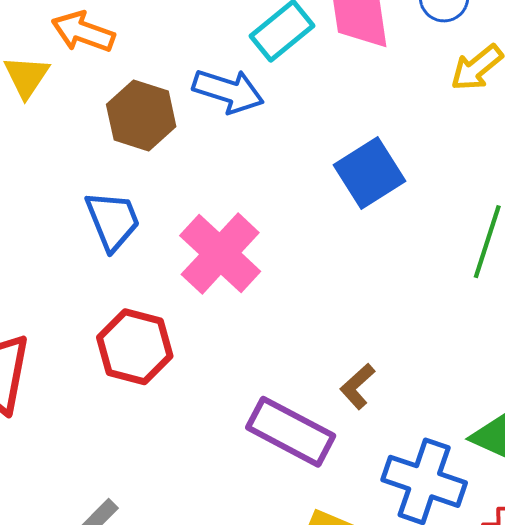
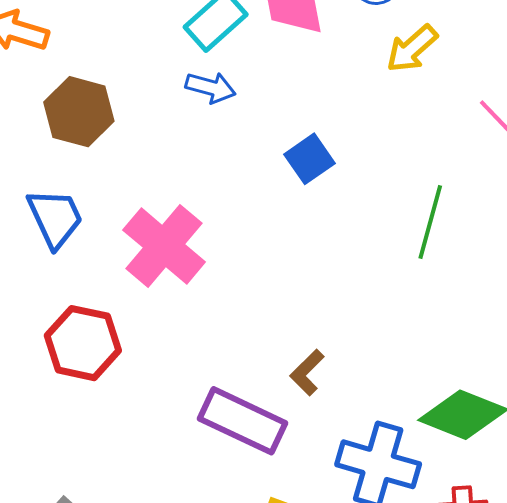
blue arrow: (228, 91) -> (211, 88), moved, size x0.7
blue square: (369, 173) -> (310, 159), size x0.7

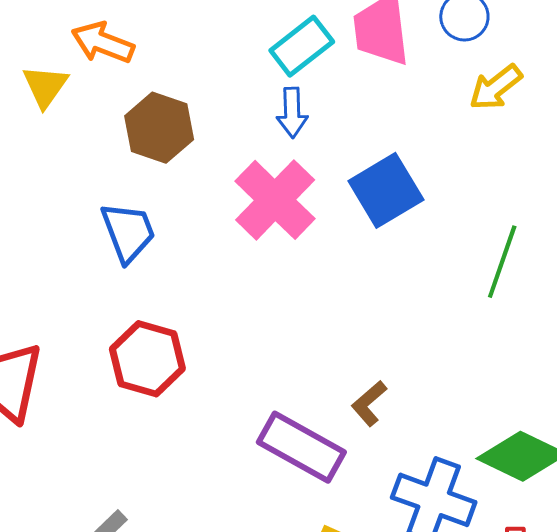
blue arrow: (211, 88) -> (292, 113), turned 69
blue square: (310, 159) -> (386, 190), size x1.5
pink cross: (164, 246) -> (275, 200), moved

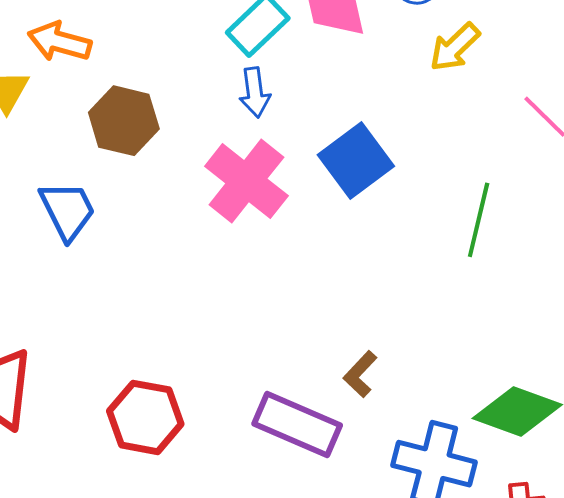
blue trapezoid: (128, 232) -> (67, 210), moved
red hexagon: (147, 359) -> (145, 417), moved

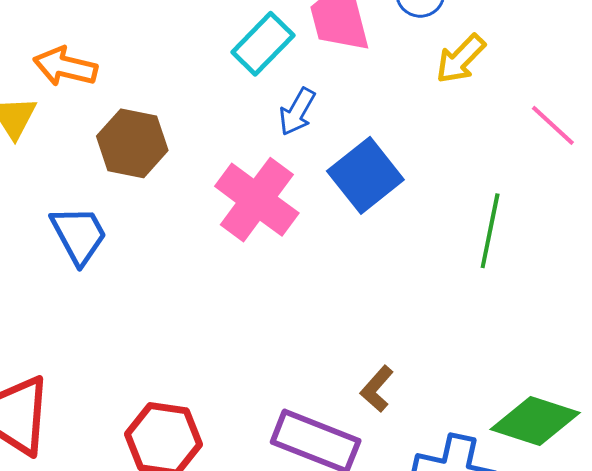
blue arrow: (255, 92) -> (297, 112), moved, turned 39

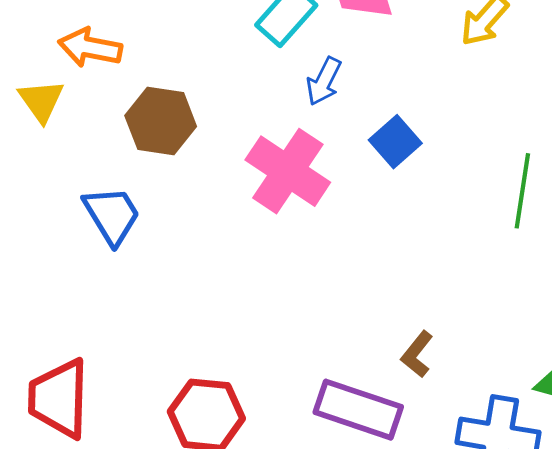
blue square: (365, 175) -> (395, 142), size x0.7

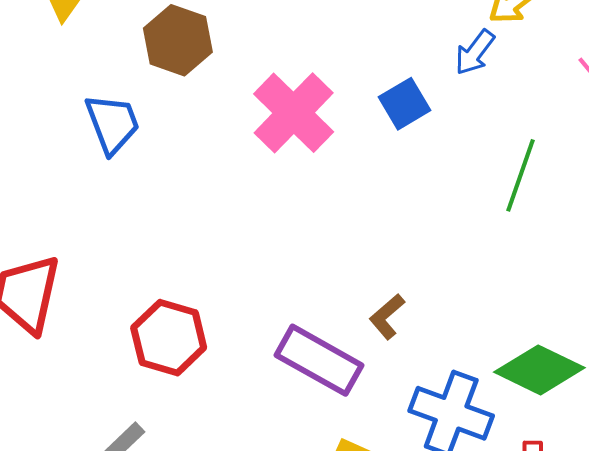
blue arrow: (324, 81) -> (475, 52), moved

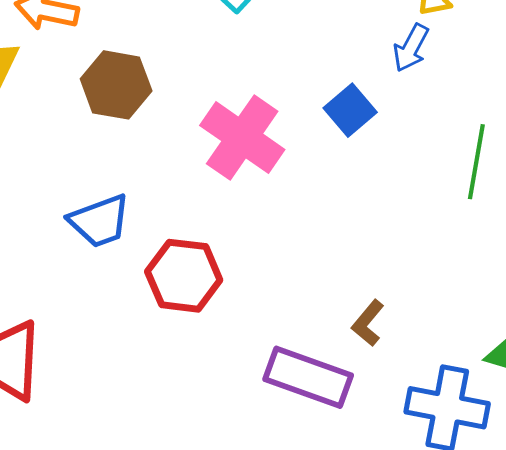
blue trapezoid: (112, 124) -> (100, 221), moved, turned 100
red hexagon: (169, 338) -> (184, 276), moved

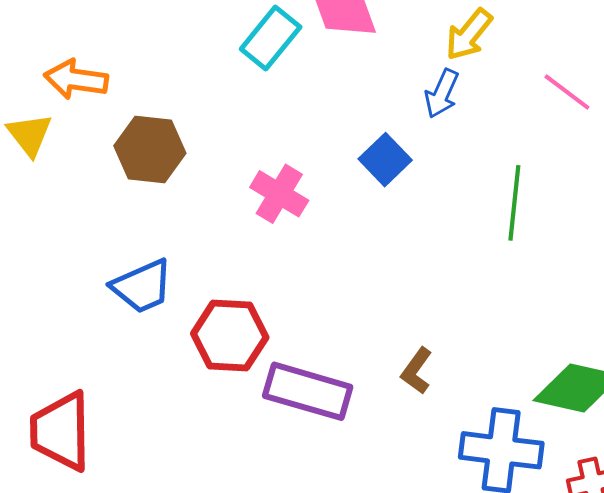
pink cross: (242, 137) -> (279, 194), size x0.7
purple rectangle: (308, 377) -> (308, 391), moved

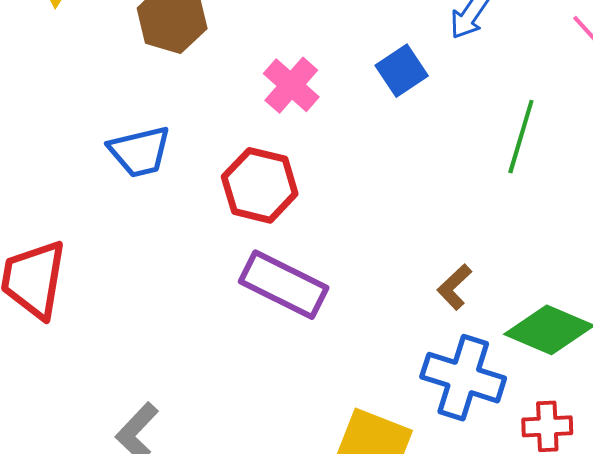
red hexagon: (230, 335) -> (260, 185), moved
brown L-shape: (417, 371) -> (454, 287), moved

